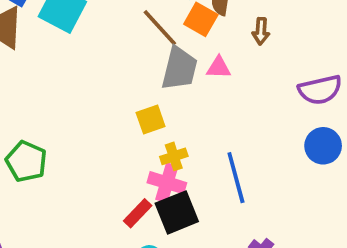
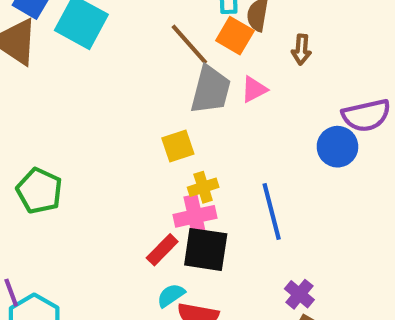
pink triangle: (219, 68) -> (254, 89), turned -30
blue circle: (323, 146) -> (337, 147), moved
pink cross: (167, 183) -> (195, 216), turned -30
black square: (177, 212) -> (206, 249), turned 30

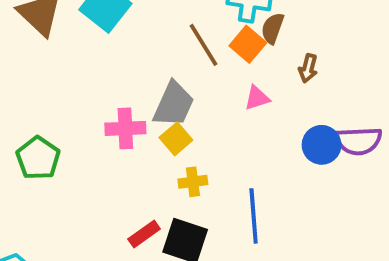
gray trapezoid: (211, 90) -> (174, 104), moved
yellow square: (178, 146) -> (176, 139), turned -32
blue circle: (337, 147) -> (322, 145), moved
pink cross: (195, 216) -> (125, 128), moved

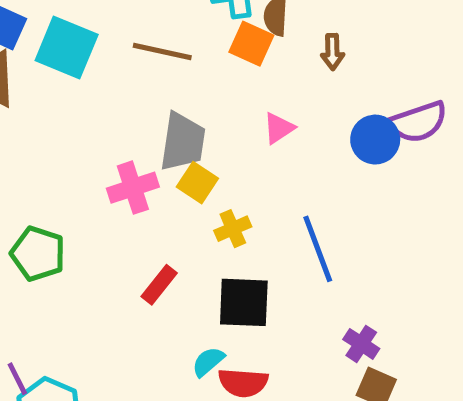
brown line: (204, 45) -> (162, 52), moved, turned -30
pink triangle: (257, 98) -> (279, 128), moved
red rectangle: (144, 234) -> (159, 285), moved

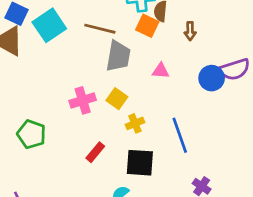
cyan square: (67, 48) -> (49, 25), turned 32
pink triangle: (279, 128) -> (161, 71), turned 36
gray trapezoid: (183, 142) -> (118, 56), moved

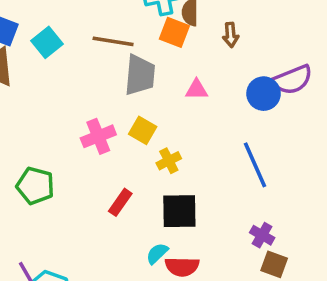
cyan square: (49, 25) -> (47, 42), size x0.7
blue line: (180, 135) -> (255, 165), moved

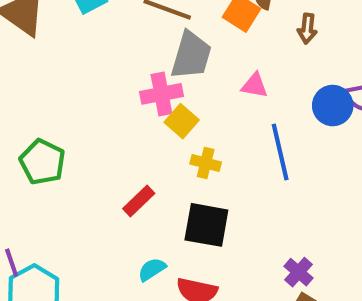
pink cross: (98, 136) -> (161, 94), moved
yellow cross: (169, 161) -> (206, 163), turned 30
blue line: (255, 165) -> (280, 152), moved
cyan semicircle: (157, 253) -> (152, 269), moved

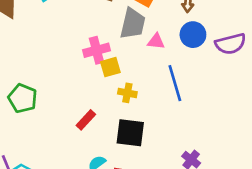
gray trapezoid: (191, 55) -> (133, 24), moved
blue circle: (333, 106) -> (193, 35), moved
yellow square: (182, 121) -> (110, 67), turned 36

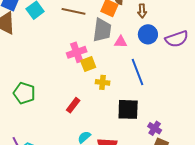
black square: (130, 133) -> (128, 109), moved

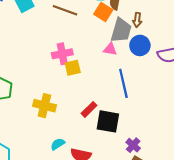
gray trapezoid: (102, 30) -> (121, 30), moved
yellow cross: (103, 82) -> (44, 106), moved, size x1.5
red rectangle: (73, 105) -> (89, 109), moved

